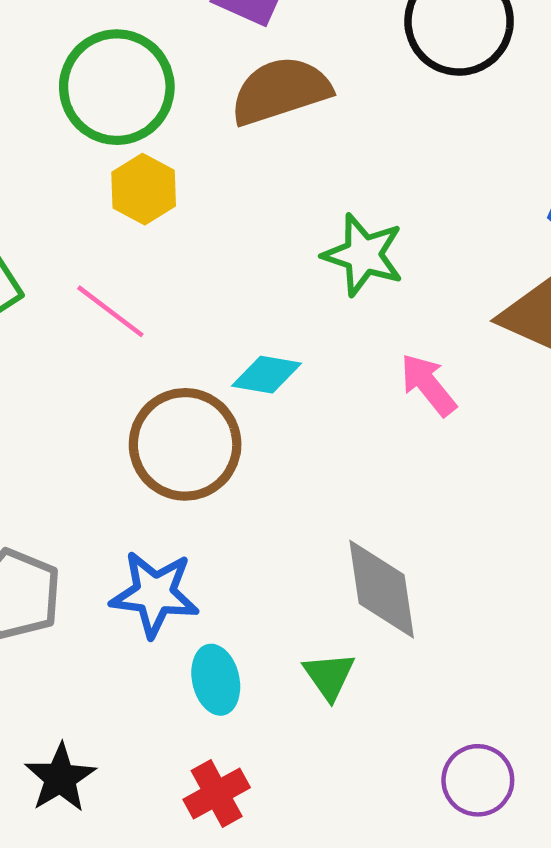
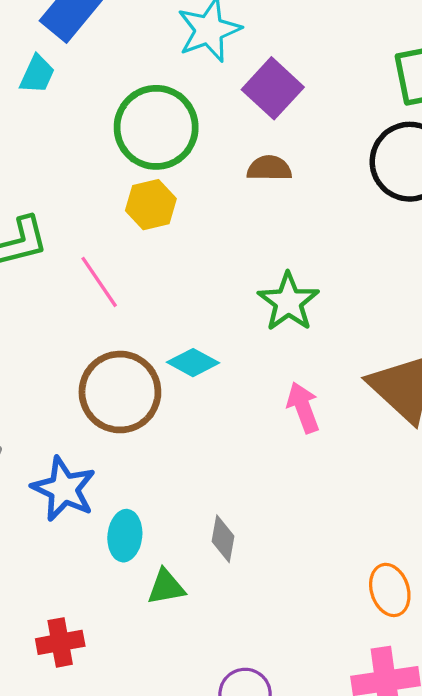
brown semicircle: (281, 91) -> (269, 168), size x0.6
gray diamond: (382, 589) -> (223, 539), size x0.6
green triangle: (329, 676) -> (166, 587), turned 36
cyan ellipse: (216, 680) -> (125, 536), moved

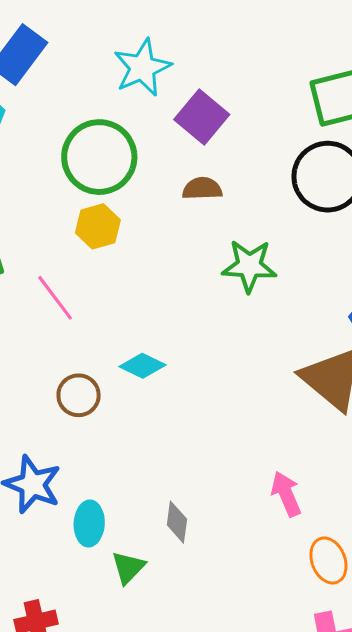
green star: (288, 302) -> (249, 266), moved, turned -30
brown circle: (120, 392) -> (79, 395), size x0.6
pink arrow: (303, 407) -> (286, 494), moved
green triangle: (166, 587) -> (128, 567), turned -33

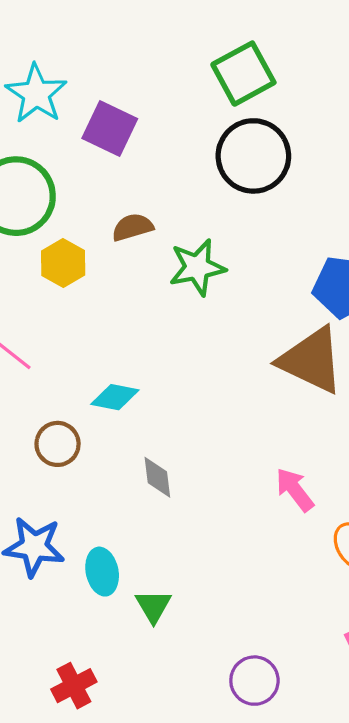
brown semicircle: (202, 189) -> (132, 227), moved
yellow hexagon: (98, 226) -> (63, 263), moved
gray diamond: (177, 522) -> (157, 477), moved

